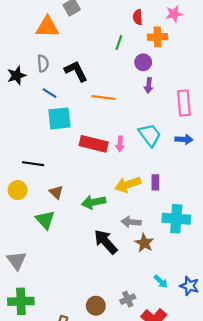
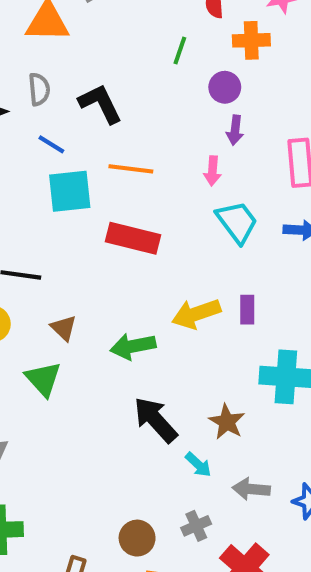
orange line: (104, 98) -> (131, 169), moved
pink arrow: (120, 144) -> (213, 171), moved
gray arrow: (131, 222) -> (251, 489), moved
cyan arrow: (161, 281) -> (198, 465), moved

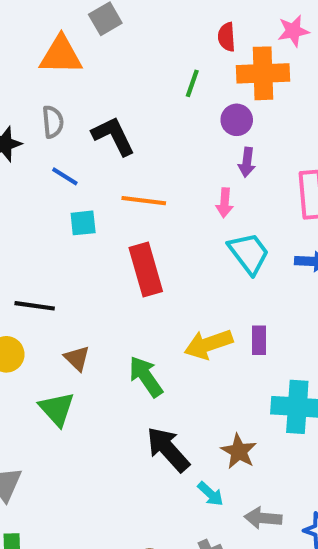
orange cross: (251, 40) -> (263, 73), size x1.4
cyan square: (70, 191) -> (83, 223), size x0.6
red rectangle: (133, 238) -> (146, 269), turned 60
green arrow: (133, 346) -> (146, 377), turned 66

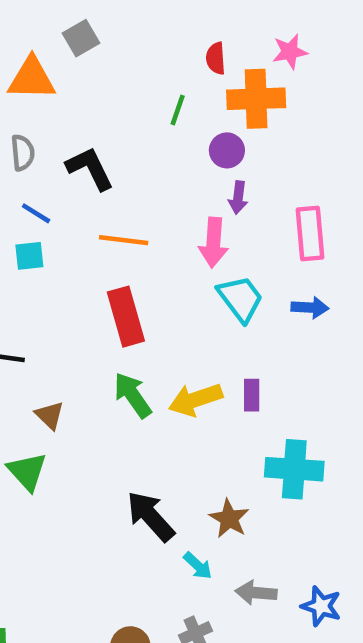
pink arrow: (225, 203) -> (213, 242), size x1.5
cyan square: (83, 223) -> (29, 256), moved
green arrow: (146, 377) -> (133, 395), moved

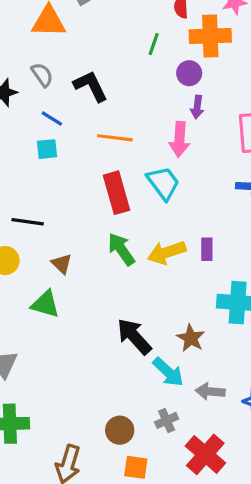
gray semicircle: (23, 153) -> (42, 75), turned -30
cyan trapezoid: (240, 299) -> (163, 183), moved
green triangle: (27, 471) -> (45, 304), turned -32
cyan arrow: (198, 566) -> (168, 372), size x1.5

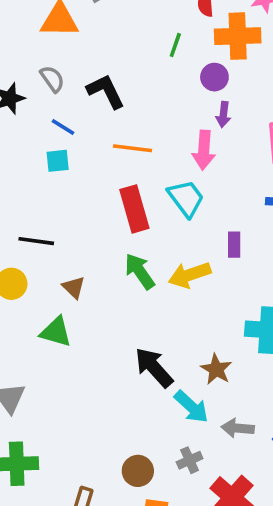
purple rectangle: (207, 249) -> (234, 245), moved

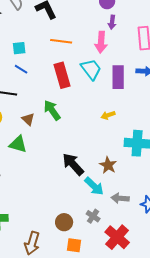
blue line: (63, 127) -> (21, 69), moved
purple rectangle: (234, 245) -> (118, 77), moved, size x1.6
green arrow: (140, 271) -> (52, 110), moved
yellow arrow: (190, 275) -> (108, 115), moved, size x0.6
gray cross: (190, 460) -> (93, 216), turned -32

